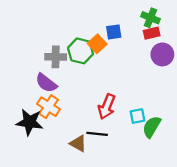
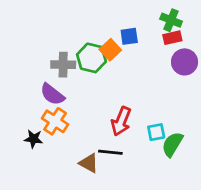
black star: (30, 122) -> (33, 139), size x0.6

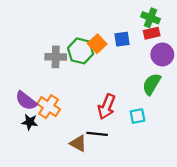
blue square: (129, 36) -> (122, 39), moved
purple semicircle: (52, 94) -> (26, 101), moved
green semicircle: (172, 144) -> (152, 84), moved

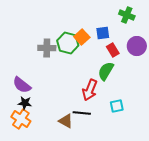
red rectangle: (152, 33) -> (113, 50), moved, turned 72
green semicircle: (152, 84) -> (106, 71), moved
orange cross: (49, 107) -> (21, 119), moved
cyan square: (137, 116) -> (117, 106), moved

